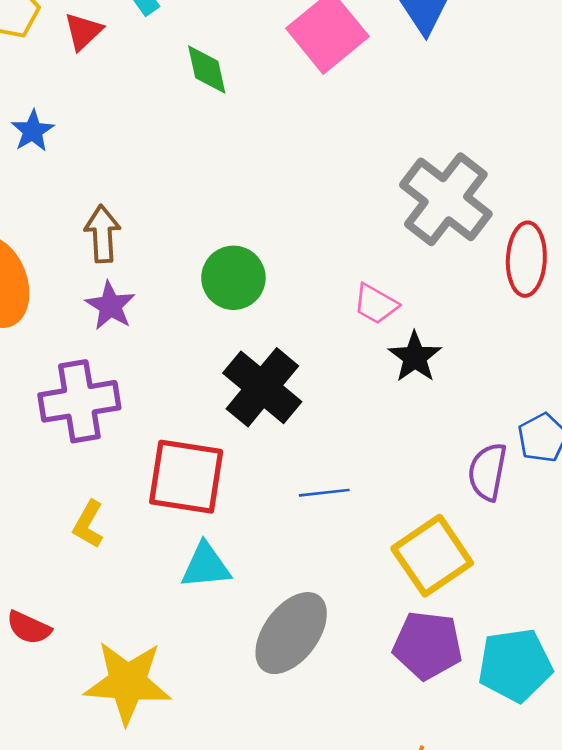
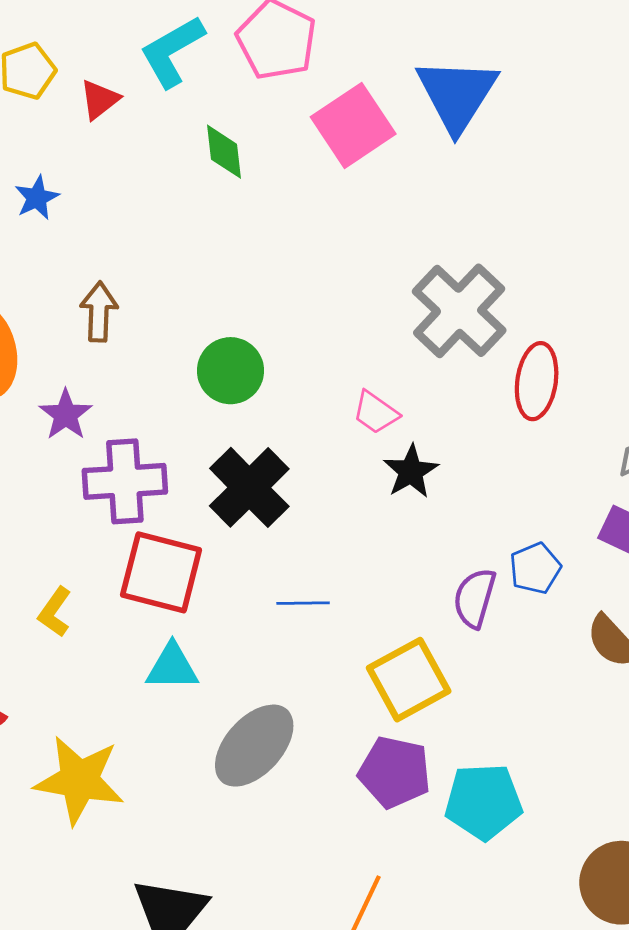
purple star: (110, 306) -> (66, 415), moved
purple cross: (79, 401) -> (125, 481), moved

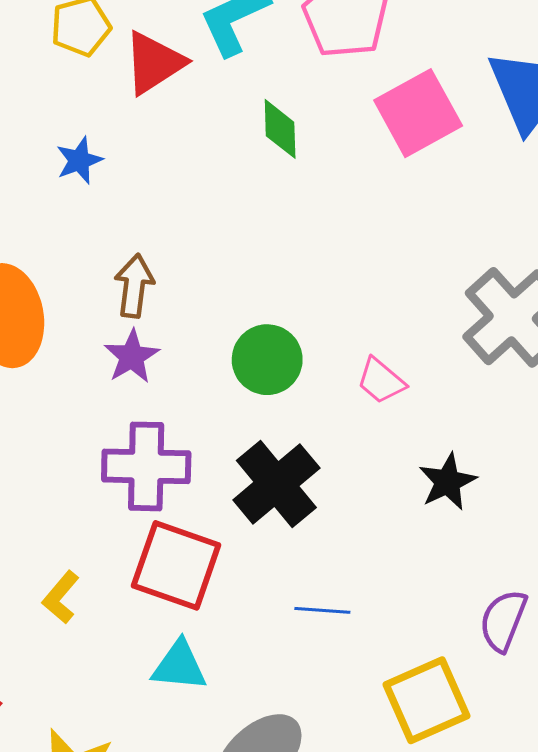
red triangle: (100, 100) -> (154, 63), size x1.5
pink trapezoid: (376, 412) -> (381, 381), moved
purple star: (66, 415) -> (132, 356), moved

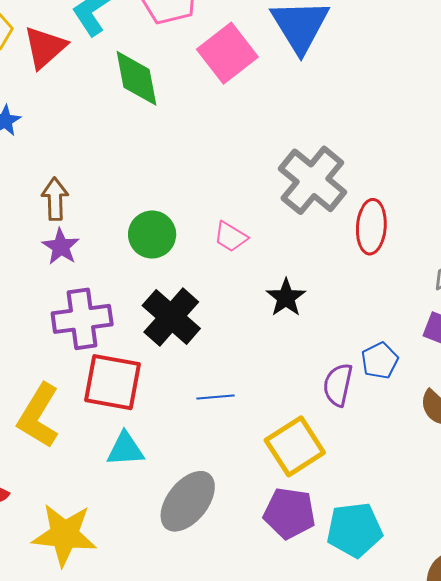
green diamond: (280, 129) -> (136, 78), size x1.5
yellow L-shape: (61, 597) -> (38, 416), size x1.8

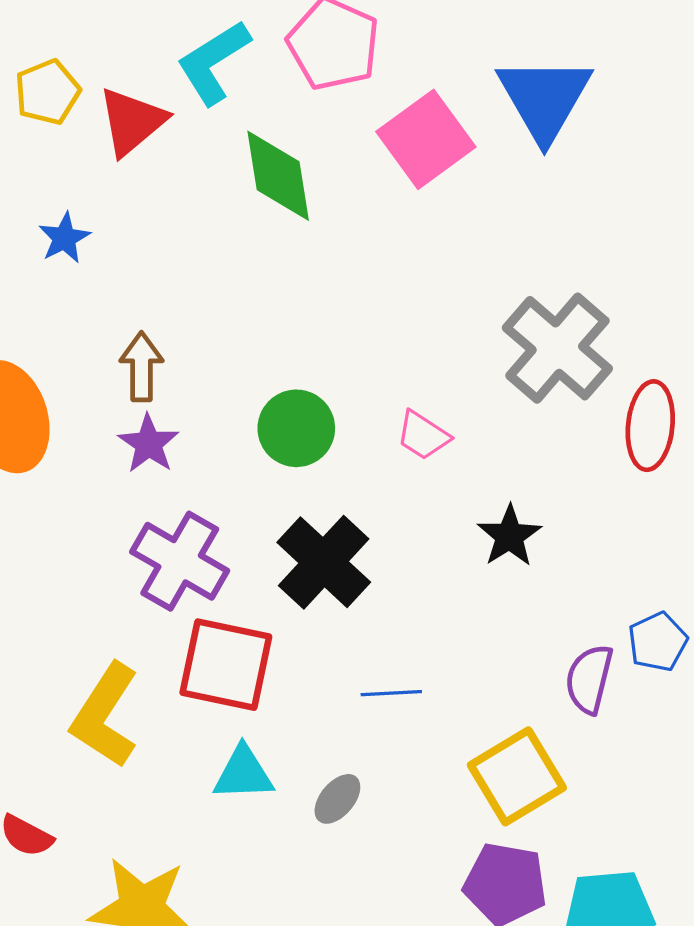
purple cross: (82, 319) -> (180, 561), turned 36
gray ellipse: (188, 501) -> (337, 799), moved, size x0.5

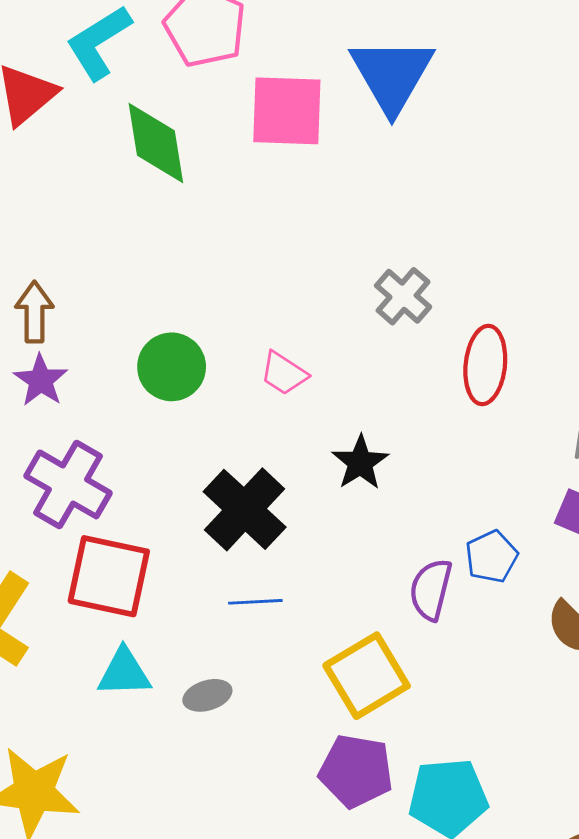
pink square: (426, 139) -> (287, 111), turned 38
gray cross: (557, 348) -> (403, 296), size x0.6
black cross: (324, 562) -> (245, 509), moved
gray ellipse: (337, 799) -> (207, 695), turned 33

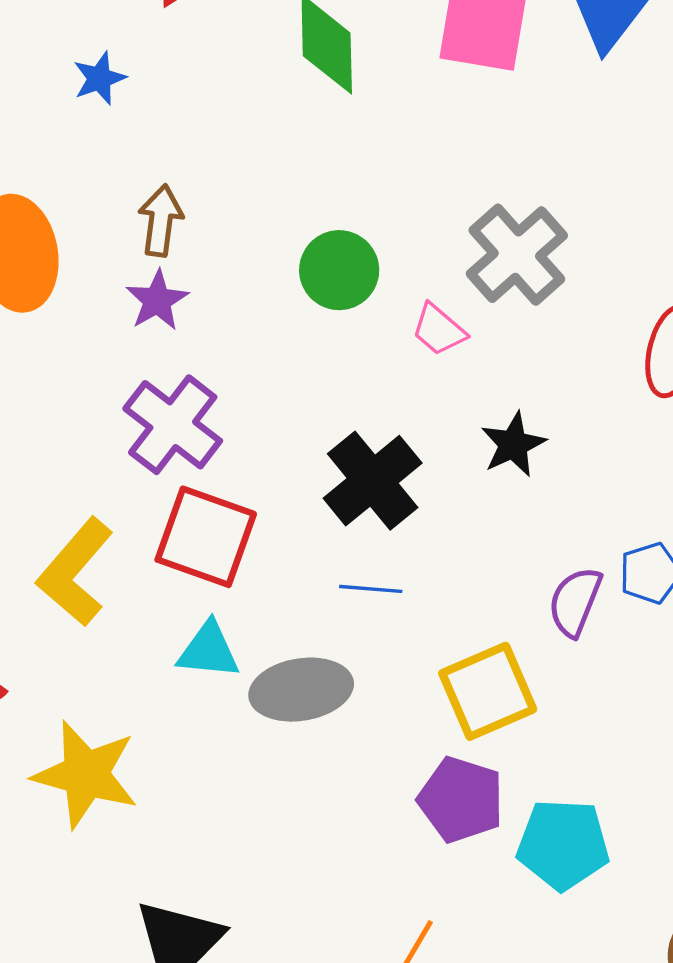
gray cross: (403, 296) -> (517, 255), moved, size x1.5
green circle: (172, 367) -> (339, 270), moved
gray ellipse: (207, 695) -> (301, 690), size x1.8

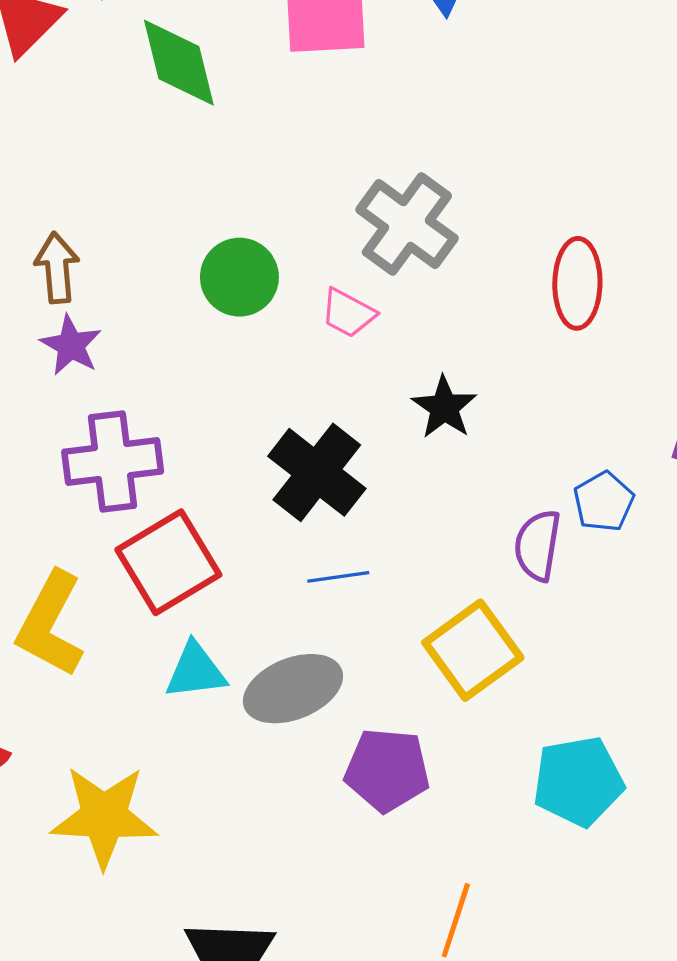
purple cross: (173, 425) -> (113, 462), turned -32
red square: (206, 537) -> (168, 562), turned -38
purple pentagon: (461, 800) -> (387, 770), moved

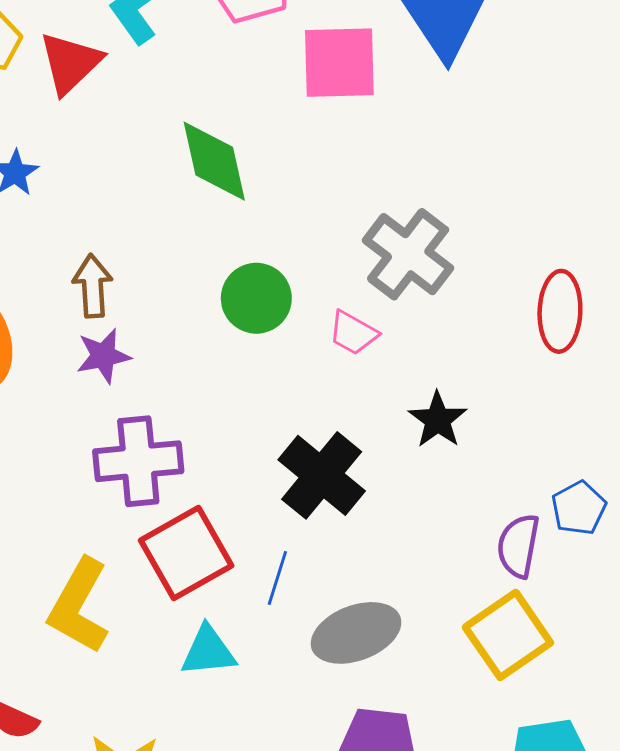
green diamond: (179, 63) -> (214, 161), moved
purple star: (71, 345) -> (103, 356), turned 30
blue line: (338, 577) -> (277, 578), moved, turned -66
yellow square: (473, 650) -> (508, 635), moved
gray ellipse: (293, 689) -> (356, 633), moved

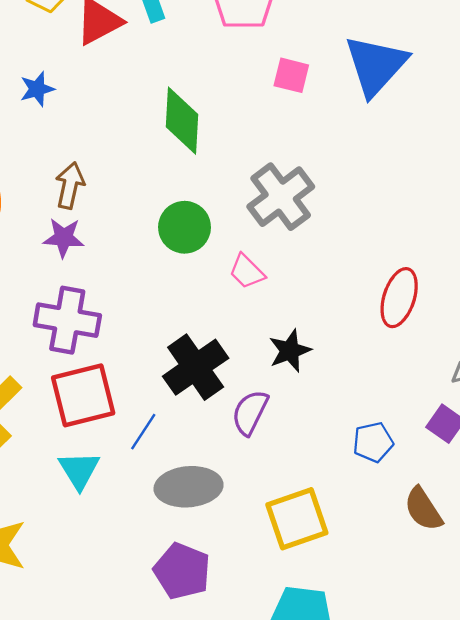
pink square: (339, 63) -> (291, 75), size x0.6
gray cross: (408, 254) -> (281, 197), moved
purple semicircle: (518, 546) -> (250, 413), moved
cyan triangle: (208, 651) -> (79, 470), turned 48

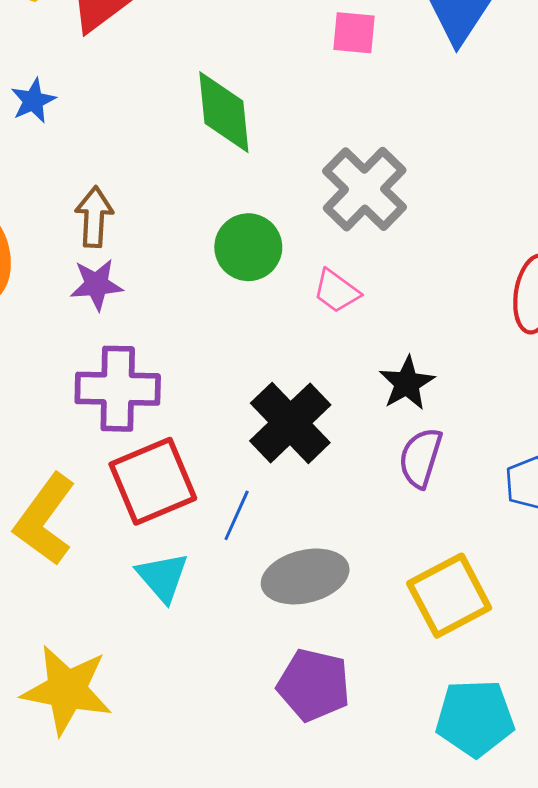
purple semicircle: (250, 413) -> (421, 458), moved

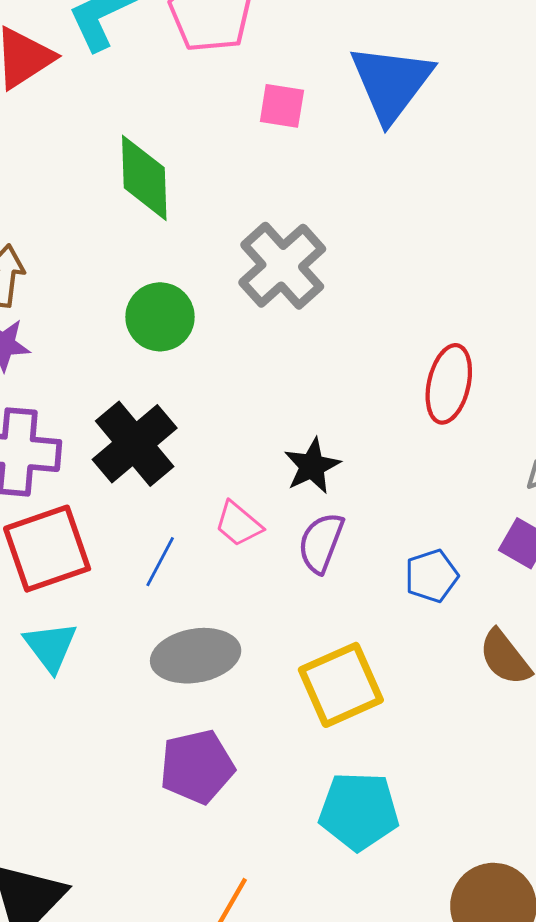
pink trapezoid: (336, 291) -> (238, 524), moved
black cross: (290, 423) -> (135, 444), moved
blue line: (237, 515) -> (160, 562), moved
purple pentagon: (314, 685) -> (197, 767), turned -30

